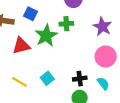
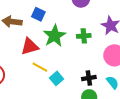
green cross: (66, 24) -> (84, 36), moved
yellow line: (19, 82) -> (40, 67), moved

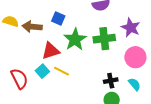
green cross: (84, 36) -> (104, 39), size x1.5
cyan square: (56, 78) -> (42, 71), moved

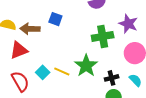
green star: (75, 39) -> (86, 66), moved
red triangle: (51, 51) -> (19, 50), moved

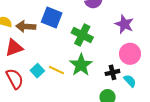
blue square: (55, 19) -> (52, 18), size x1.5
green cross: (103, 36) -> (82, 35), moved, turned 35
black cross: (112, 78) -> (112, 72), moved

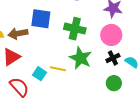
pink circle: (130, 54) -> (111, 35), moved

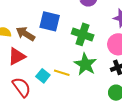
brown arrow: (18, 34) -> (25, 34), turned 36

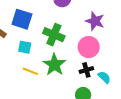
cyan square: (43, 76) -> (25, 47), moved, turned -32

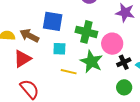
pink circle: (89, 47) -> (112, 44), moved

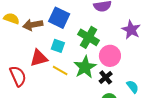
brown arrow: (29, 36) -> (33, 25), turned -54
red triangle: (22, 59) -> (39, 58), moved
black cross: (124, 62) -> (106, 77), moved, turned -32

